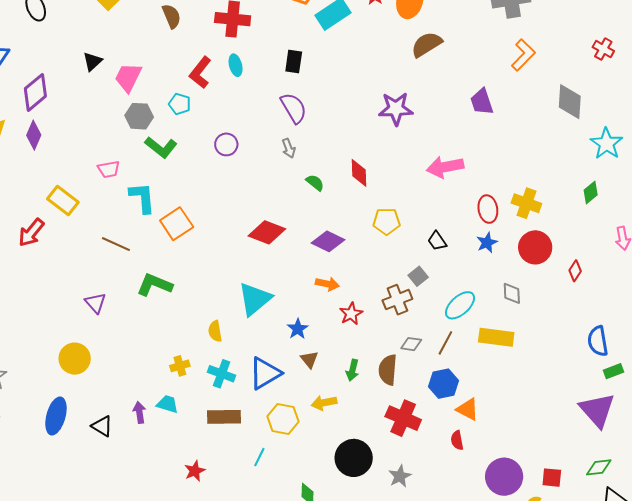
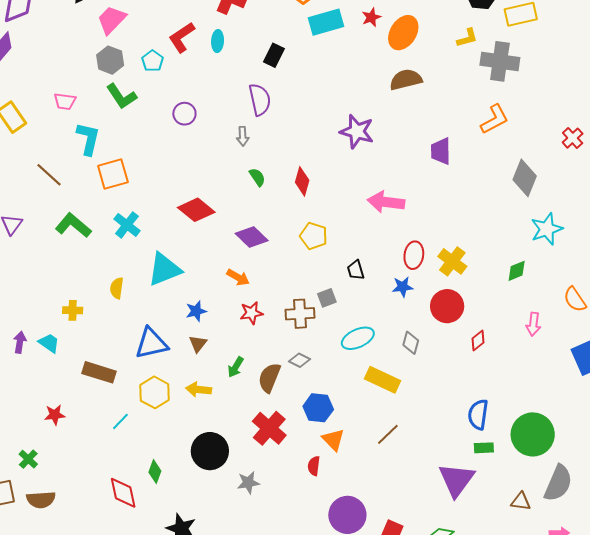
brown line: (445, 343) -> (388, 434), moved
cyan cross: (222, 374) -> (127, 225), moved

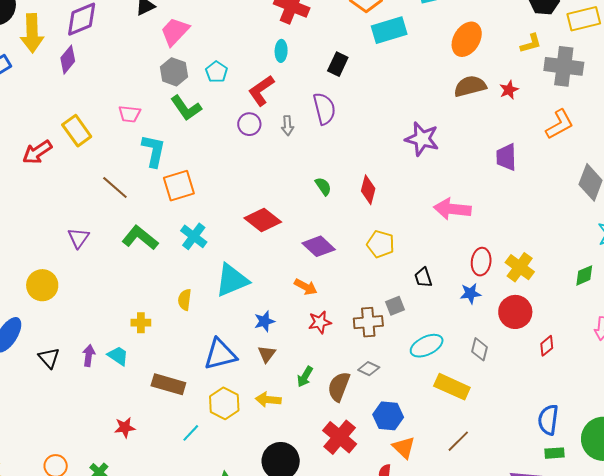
red star: (371, 17) -> (509, 90), moved
red L-shape: (182, 37) -> (261, 90), moved
gray arrow: (243, 136) -> (288, 126), moved

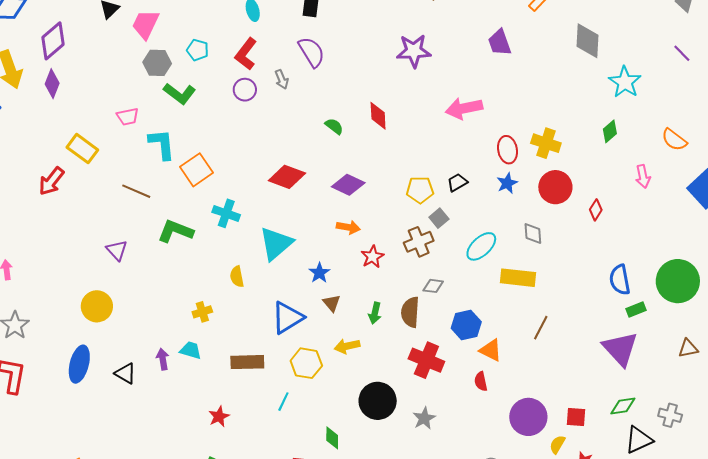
yellow pentagon: (381, 244) -> (420, 190), moved
black trapezoid: (423, 277) -> (457, 182), turned 95

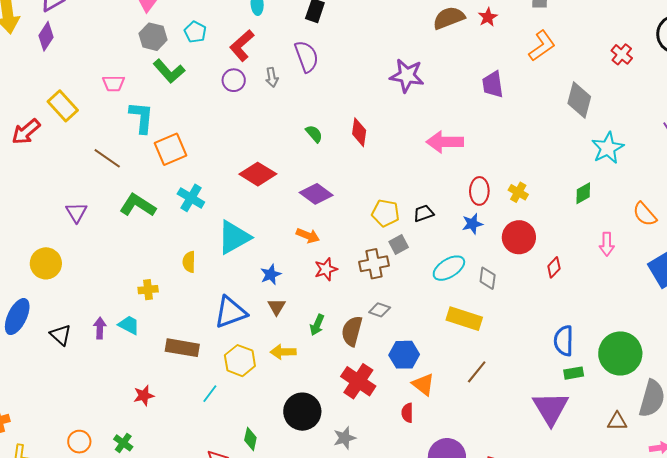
yellow cross: (546, 143) -> (518, 192), size x0.7
cyan ellipse: (481, 246) -> (449, 268), moved

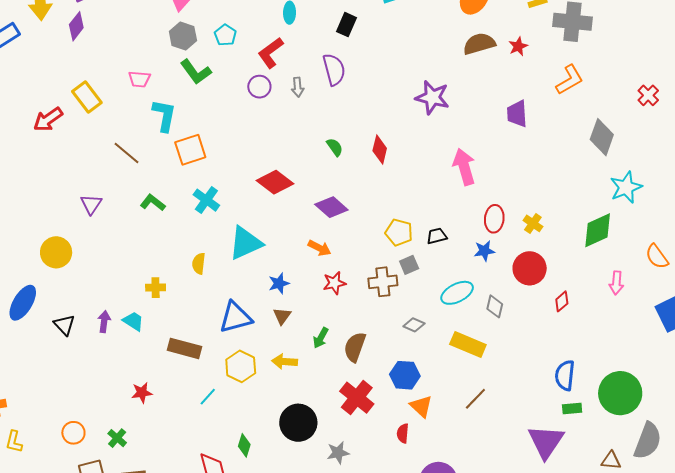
pink arrow: (445, 142) -> (464, 167), turned 69
green diamond: (583, 193) -> (598, 230), size x1.6
green L-shape: (138, 205) -> (153, 203), size x0.7
gray diamond: (380, 310) -> (414, 325), moved

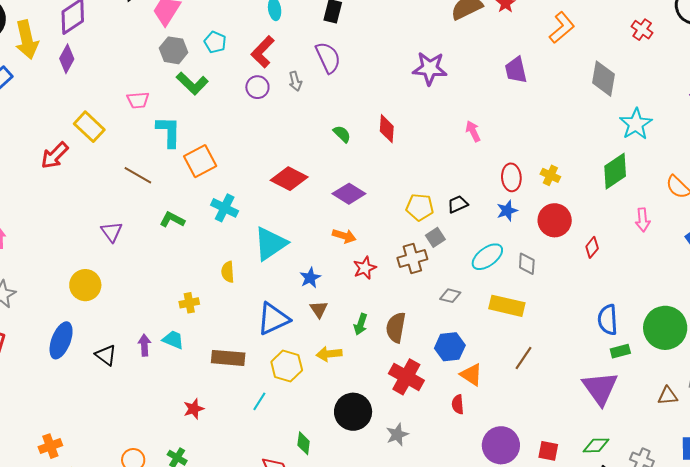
pink arrow: (464, 167) -> (473, 131), size x0.6

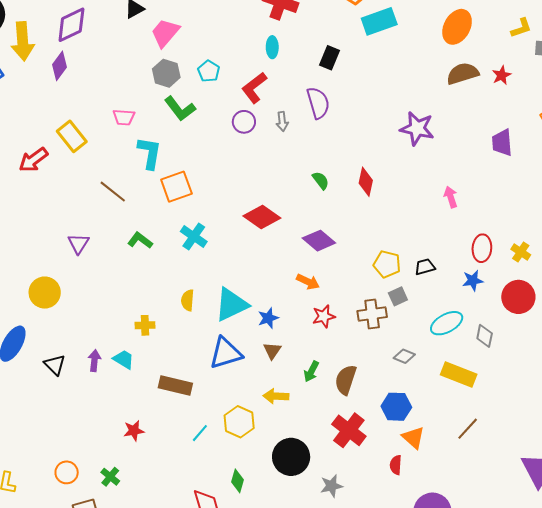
cyan triangle: (270, 244) -> (231, 304), moved
yellow hexagon: (287, 366) -> (239, 422), moved

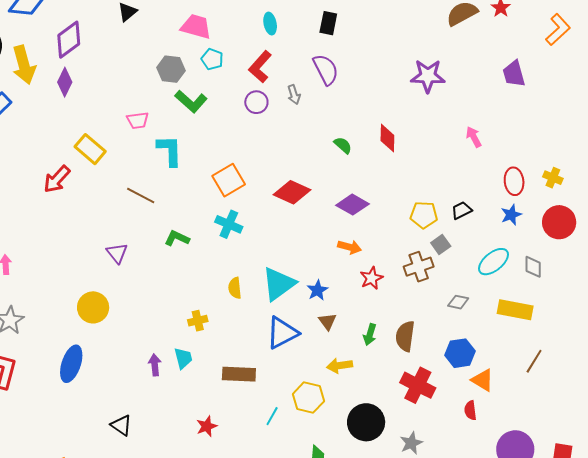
pink trapezoid: (165, 33) -> (196, 27), moved, turned 76
orange square: (176, 187) -> (229, 180), moved
cyan trapezoid: (124, 359) -> (183, 358), turned 55
black triangle: (55, 365) -> (121, 425), moved

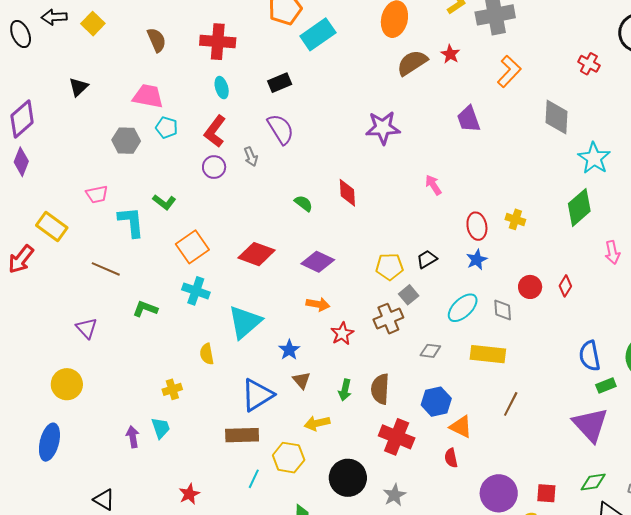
black rectangle: (328, 23) -> (280, 83), turned 60
green L-shape: (191, 101) -> (164, 202), moved, size x0.7
red circle: (559, 222) -> (530, 287), moved, size x0.7
cyan triangle: (279, 284) -> (245, 322), moved
brown rectangle: (239, 374) -> (242, 435), moved

